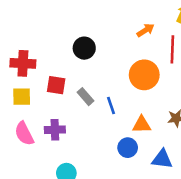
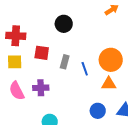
orange circle: (144, 75) -> (111, 60), moved
gray rectangle: (85, 97) -> (65, 62), turned 56
blue circle: (128, 148) -> (98, 111), moved

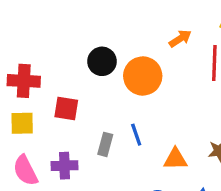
orange circle: (111, 60) -> (143, 76), moved
gray rectangle: (65, 62) -> (105, 144), moved

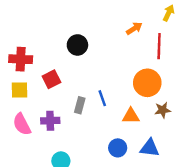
orange circle: (143, 76) -> (147, 83), moved
red square: (66, 109) -> (51, 79), turned -36

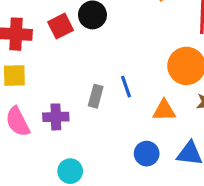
red square: (51, 79) -> (61, 26), moved

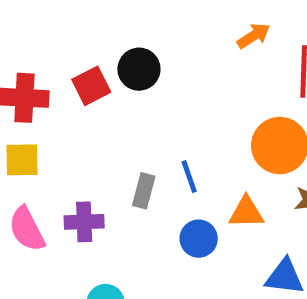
blue circle: (147, 154) -> (199, 239), moved

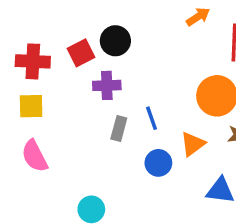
orange triangle: (246, 212) -> (193, 144), turned -36
purple cross: (84, 222) -> (107, 85), moved

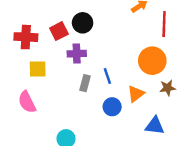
yellow square: (31, 106) -> (38, 69), moved

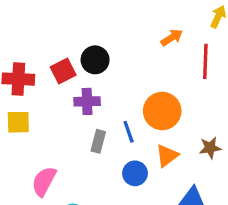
orange circle: (152, 61) -> (162, 111), moved
yellow square: (38, 69) -> (18, 122), moved
pink semicircle: (27, 102) -> (44, 181), moved, turned 55

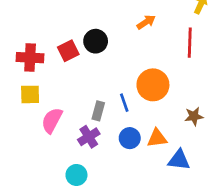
orange arrow: (172, 37) -> (146, 22), moved
purple cross: (87, 101) -> (89, 137), moved, turned -30
orange triangle: (167, 156) -> (157, 138), moved, turned 30
pink semicircle: (44, 181) -> (52, 120), moved

